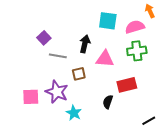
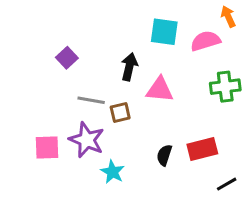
green cross: (137, 51) -> (225, 87), moved
gray line: (58, 56) -> (91, 100), moved
red rectangle: (127, 85) -> (202, 149), moved

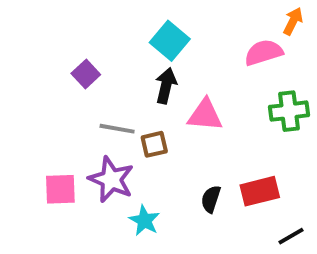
orange arrow: (228, 17) -> (293, 21), turned 50
cyan square: (164, 32) -> (170, 41), moved, turned 32

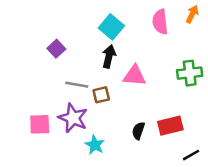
pink semicircle: (264, 52) -> (160, 22), moved, turned -80

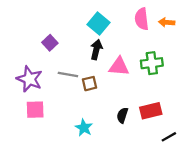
orange arrow: (192, 14) -> (167, 22), moved, turned -112
green cross: (190, 73) -> (152, 63), moved
purple star: (73, 118) -> (29, 79), moved

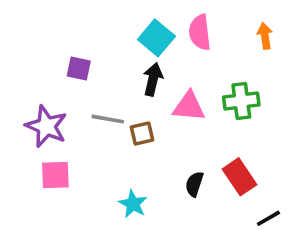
pink semicircle: (142, 19) -> (200, 32), moved
orange arrow: (167, 22) -> (265, 36), turned 77
purple square: (50, 43) -> (79, 69), turned -35
red rectangle: (151, 111) -> (240, 177), turned 70

